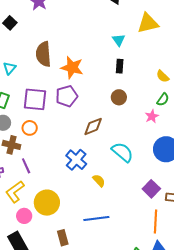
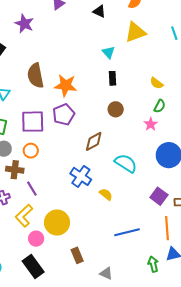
blue line: (96, 218) -> (127, 232), moved

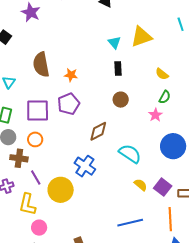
yellow triangle: (135, 32) -> (141, 37), moved
orange star: (66, 85) -> (71, 75), size x0.6
yellow semicircle: (106, 194) -> (141, 185), moved
yellow L-shape: (24, 216) -> (27, 204), turned -35
yellow circle: (57, 223) -> (61, 190), moved

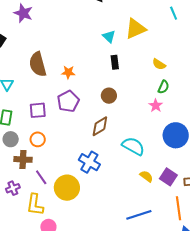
brown circle: (121, 100) -> (109, 96), moved
purple square: (38, 111) -> (38, 110), size x0.7

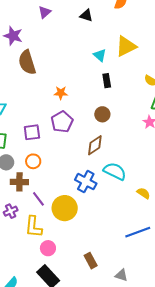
brown semicircle: (38, 64) -> (27, 62), moved
cyan semicircle: (133, 146) -> (115, 171), moved

